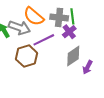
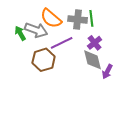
purple cross: (69, 32) -> (95, 43), moved
gray diamond: (73, 56) -> (92, 60), turned -70

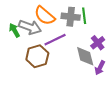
purple cross: (95, 43) -> (98, 43), moved

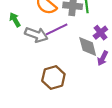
gray arrow: (30, 27) -> (36, 35), moved
brown hexagon: (37, 56) -> (53, 78), moved

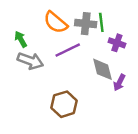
purple cross: (100, 33) -> (117, 43), moved, turned -32
gray arrow: (36, 35) -> (30, 61), moved

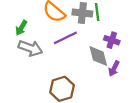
green arrow: (21, 39) -> (21, 28), turned -119
purple cross: (117, 43) -> (112, 40), moved

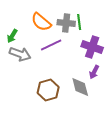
purple cross: (112, 40) -> (92, 47), size x1.5
gray diamond: (98, 56) -> (80, 87), moved

